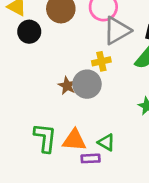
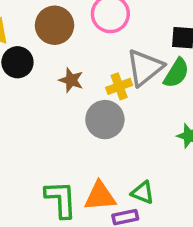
gray triangle: (117, 31) -> (145, 68), moved
brown star: (67, 86) -> (71, 80), moved

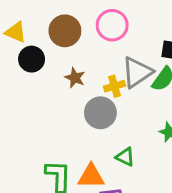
green triangle: (143, 193) -> (125, 157), moved

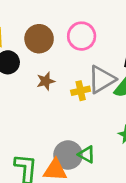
brown star: (75, 78) -> (46, 81), turned 30
gray circle: (100, 113) -> (68, 155), moved

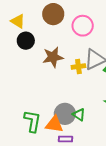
brown circle: (39, 39) -> (53, 14), moved
brown star: (46, 81) -> (53, 57), size x1.5

